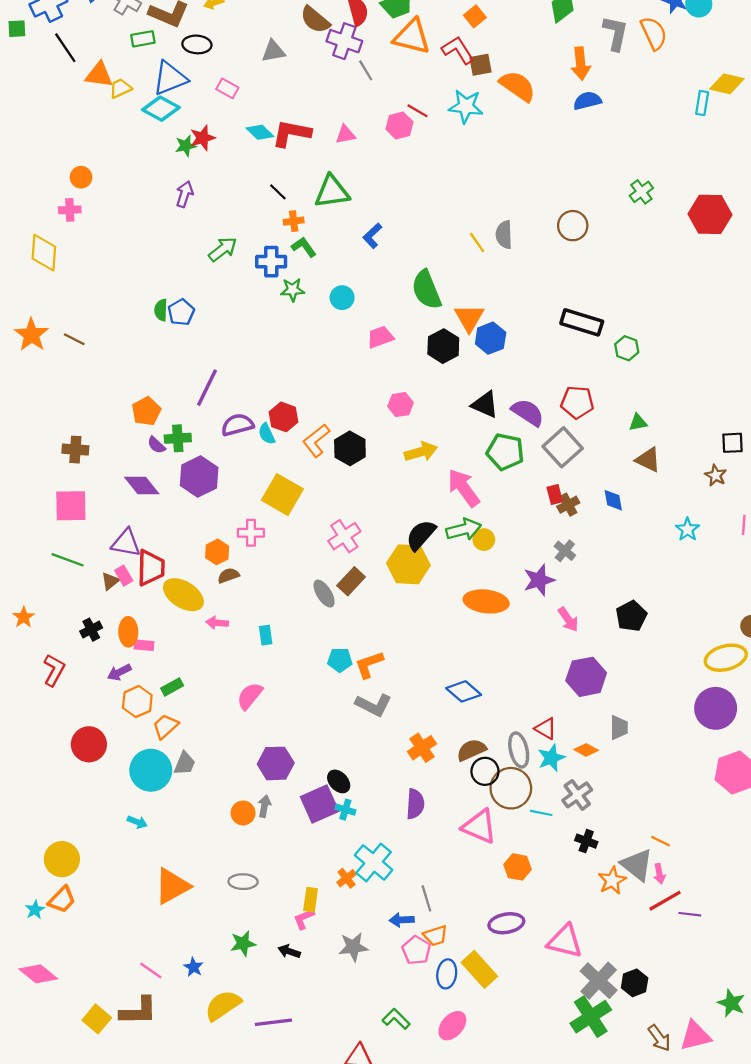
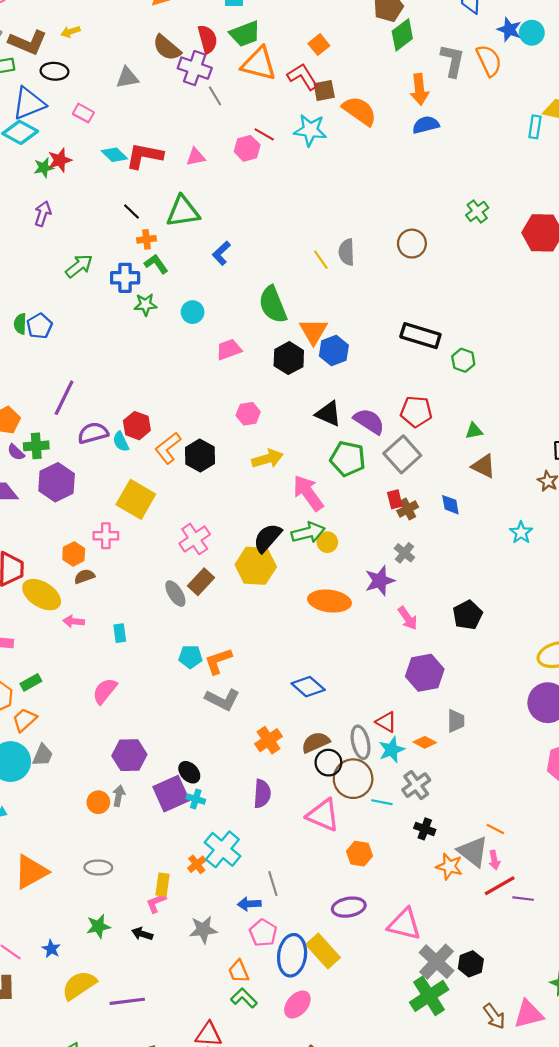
orange star: (612, 880) -> (449, 866), turned -30
orange trapezoid: (435, 936) -> (239, 971), moved, turned 85
blue ellipse: (447, 974) -> (292, 955), size x1.5

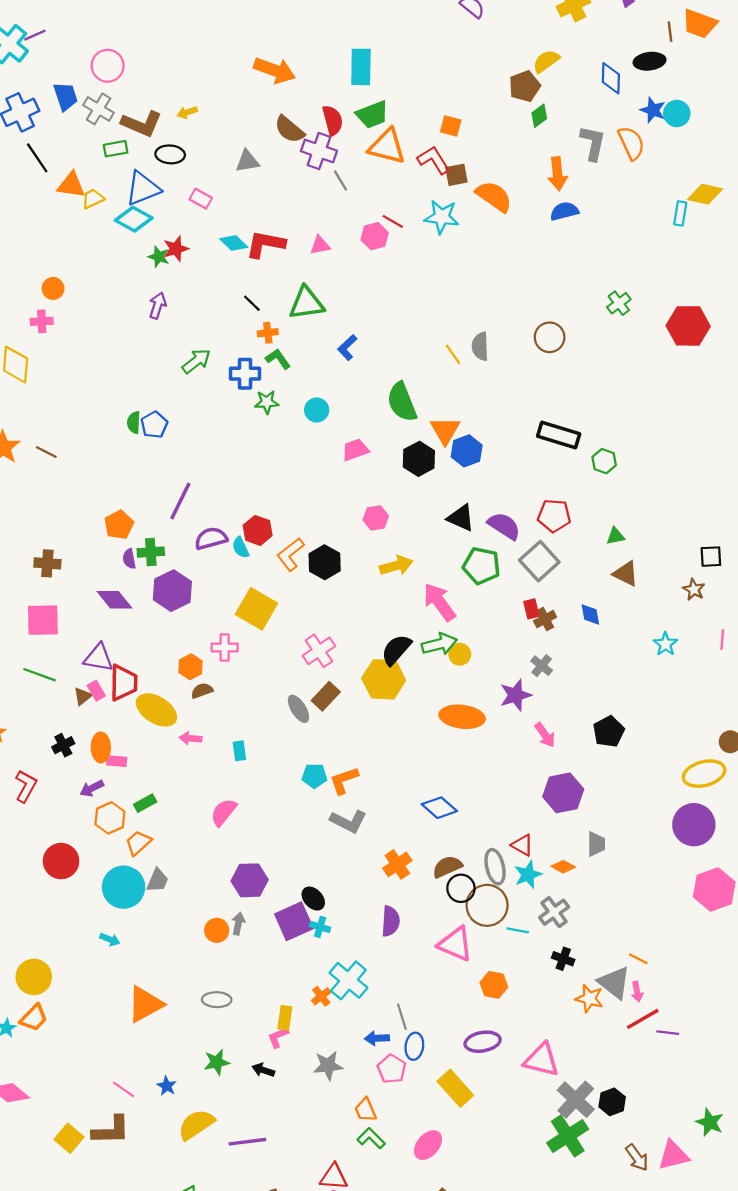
green diamond: (402, 35) -> (539, 116), size x0.7
orange square: (319, 45) -> (451, 126), turned -36
green star: (44, 168) -> (159, 257), turned 30
purple semicircle: (16, 452) -> (129, 559), turned 36
blue ellipse: (292, 955) -> (414, 1046), moved, size x0.6

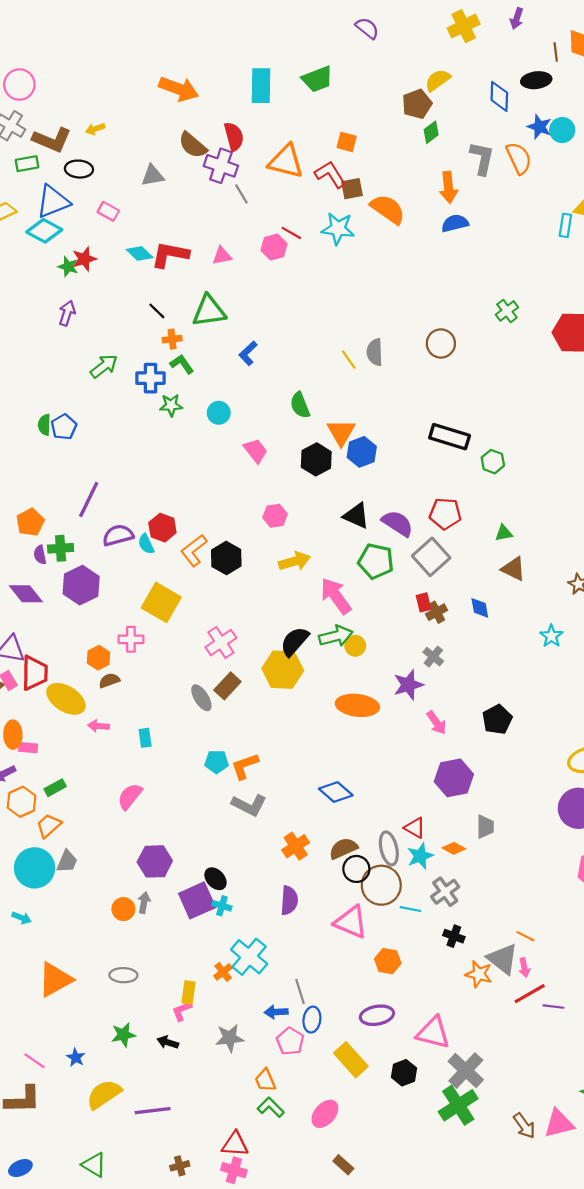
green trapezoid: (372, 115) -> (317, 79), moved
green semicircle: (402, 402) -> (300, 405), size x0.7
pink trapezoid: (355, 450) -> (256, 451), turned 72
black hexagon: (612, 1102) -> (404, 1073), moved

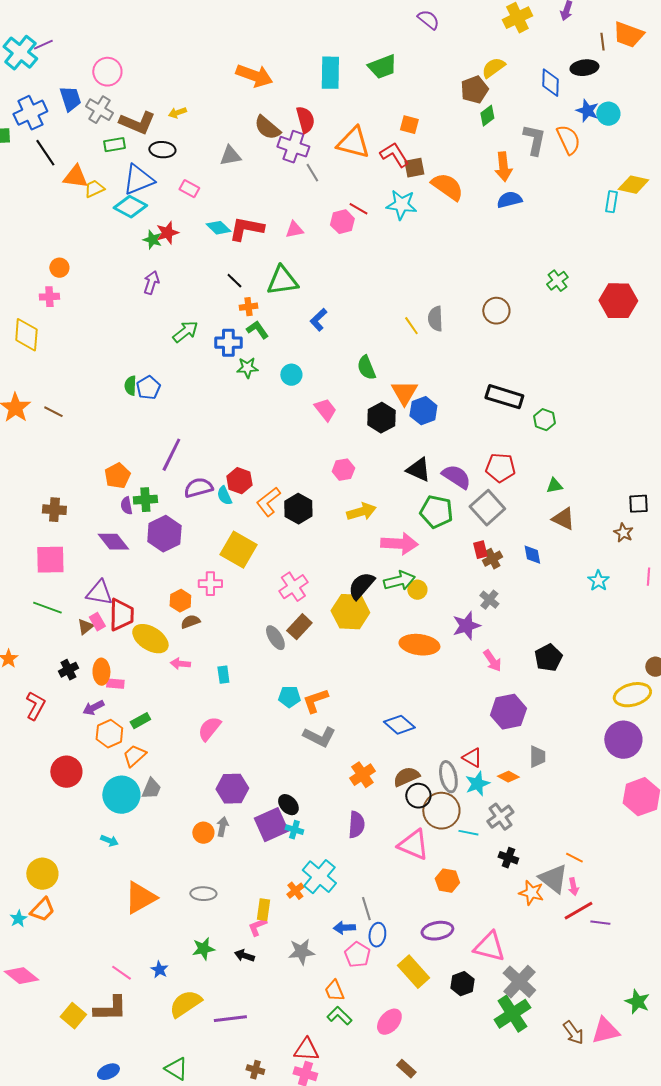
pink arrow: (336, 596) -> (399, 544), turned 129
brown cross: (180, 1166) -> (255, 1070), turned 30

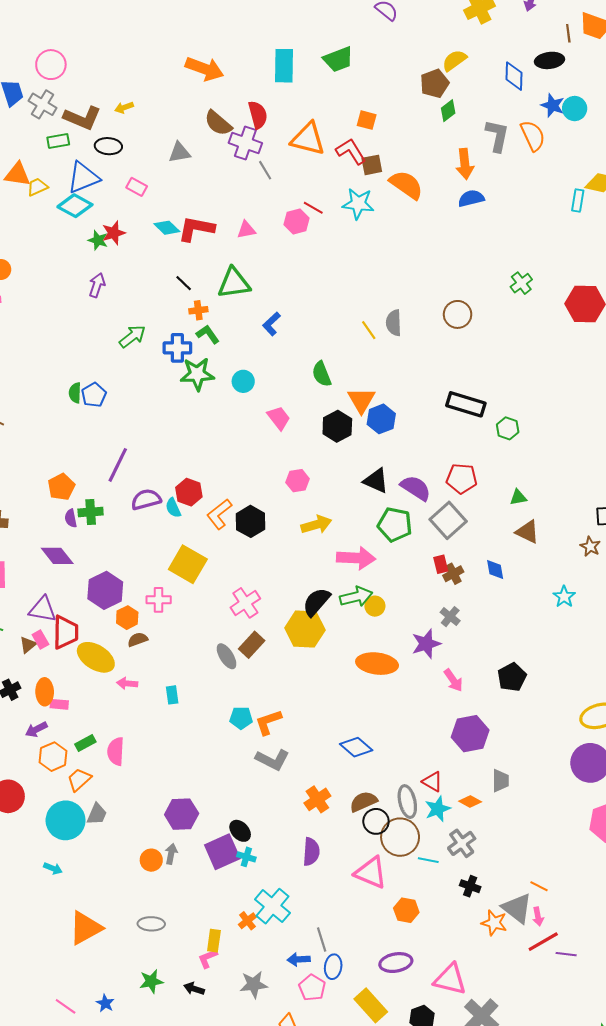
green star: (247, 368) -> (197, 374), size x1.5
purple hexagon: (164, 534) -> (105, 590), moved
pink semicircle: (209, 729) -> (116, 751), moved, turned -36

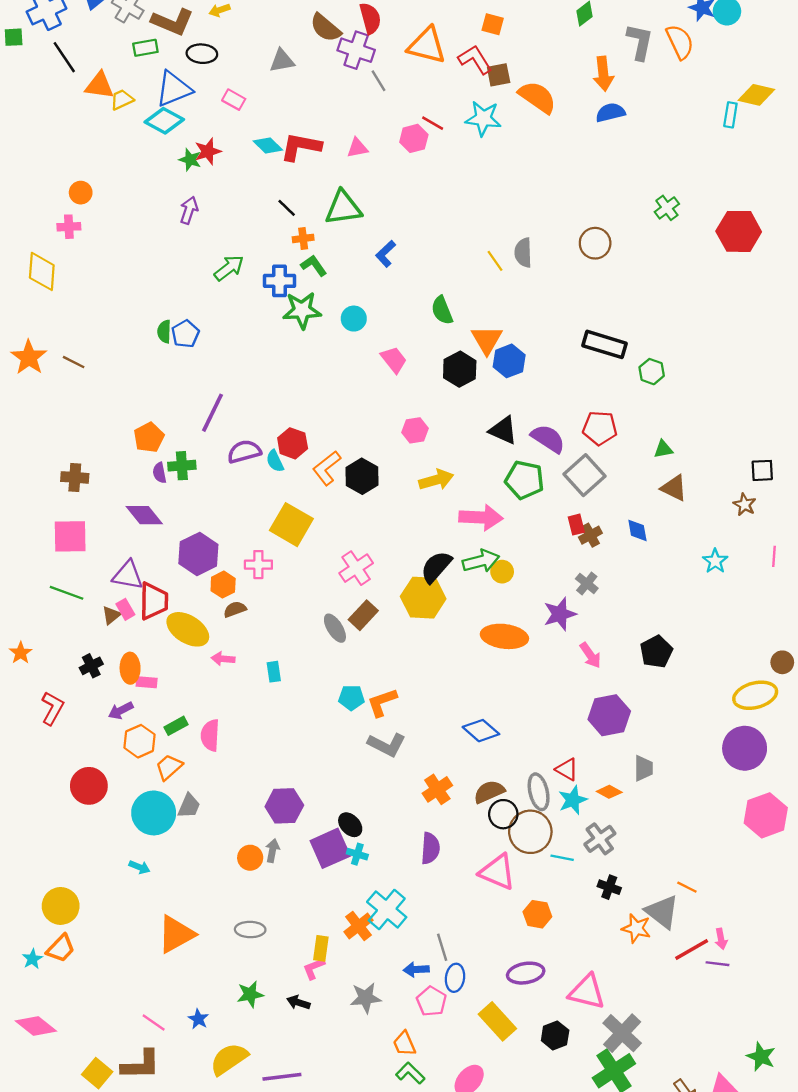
pink arrow: (538, 917) -> (721, 939), moved
orange cross: (247, 921) -> (358, 926), size x1.4

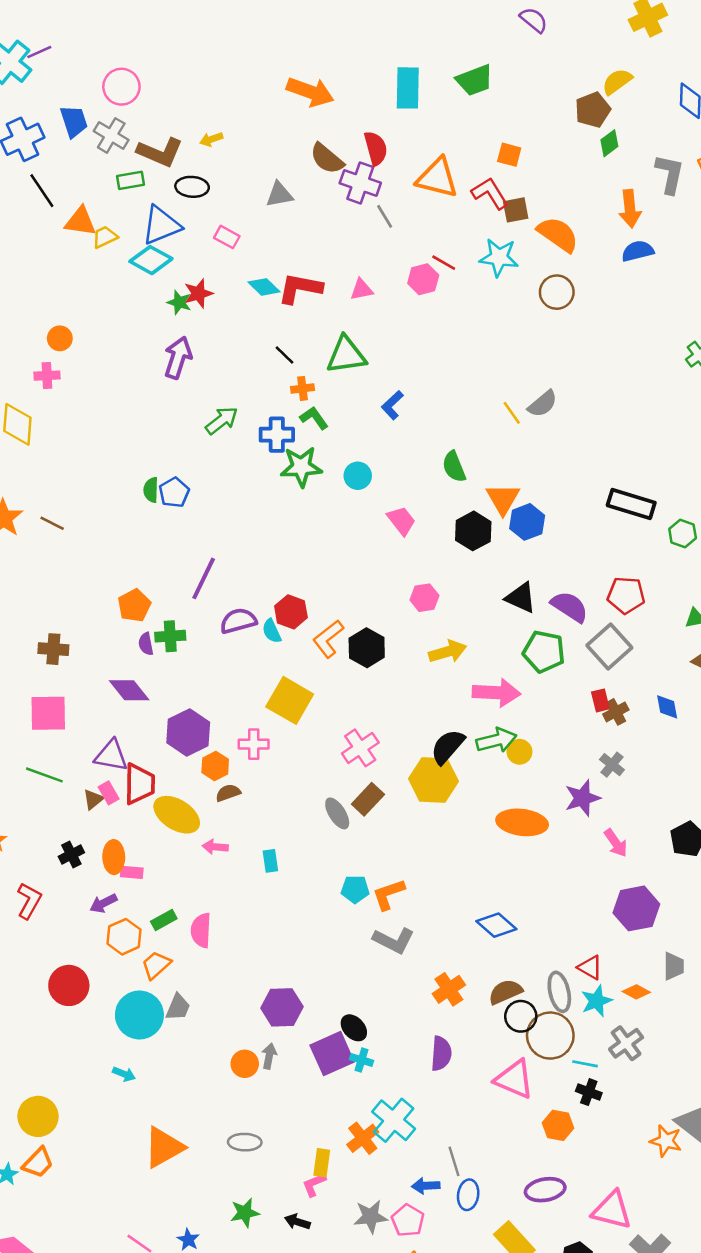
purple arrow: (189, 210) -> (178, 358), size x1.4
brown circle: (595, 243) -> (557, 292), moved
gray semicircle: (523, 253) -> (543, 404), turned -128
black cross: (609, 887) -> (589, 1092), moved
pink pentagon: (431, 1001) -> (408, 1220), moved

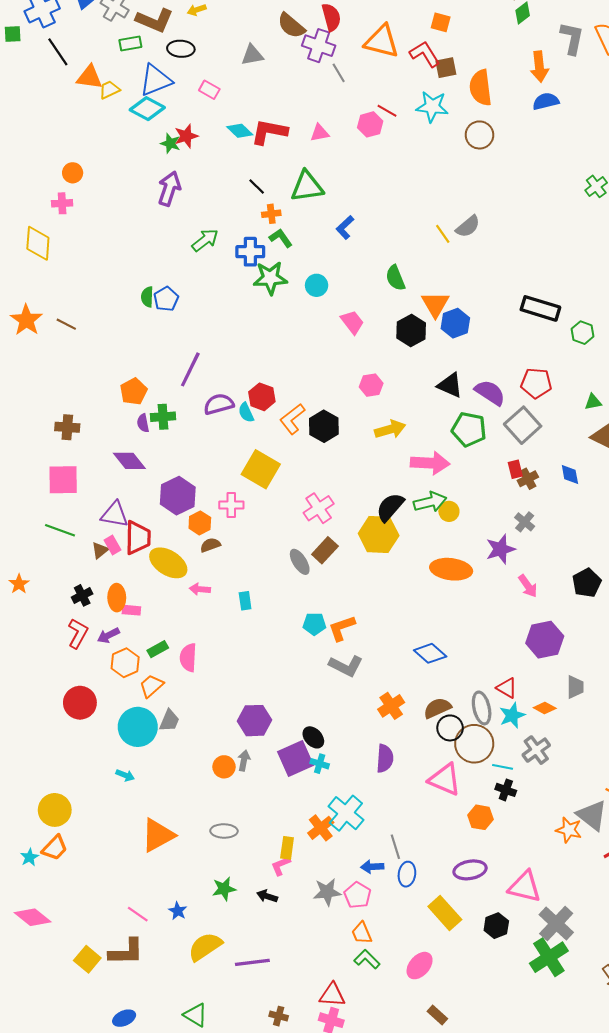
orange semicircle: (558, 234) -> (481, 88), turned -132
red L-shape: (29, 901) -> (78, 633), moved

